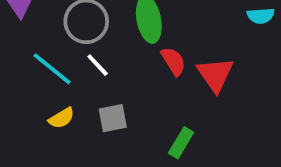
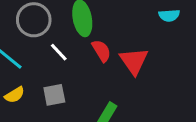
white line: (98, 65) -> (59, 52), moved

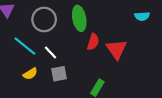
red semicircle: (101, 51) -> (93, 42), turned 49
white line: (59, 52) -> (50, 52), moved

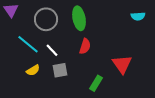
red semicircle: (93, 42) -> (85, 46), moved
red triangle: (117, 49) -> (122, 64), moved

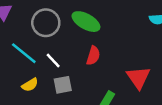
green ellipse: (79, 18) -> (86, 22), turned -50

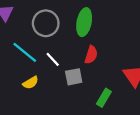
green ellipse: (86, 22) -> (84, 22), turned 72
gray square: (63, 85) -> (74, 77), moved

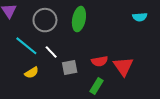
red semicircle: (91, 55) -> (100, 61), moved, turned 63

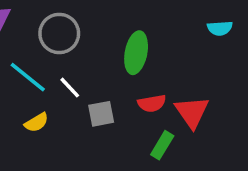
green ellipse: (79, 19) -> (136, 53), moved
green rectangle: (96, 86) -> (162, 145), moved

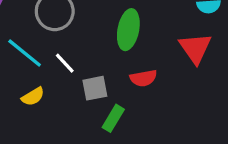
red triangle: (192, 112) -> (195, 48), moved
green rectangle: (162, 145) -> (113, 118), moved

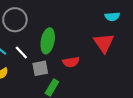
green ellipse: (128, 30) -> (48, 41), moved

